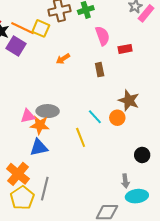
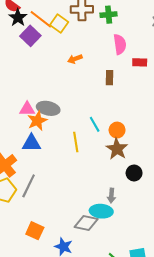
brown star: (129, 100) -> (117, 149), moved
orange star: (40, 125) -> (37, 121), turned 30
cyan ellipse: (137, 196) -> (101, 211), moved

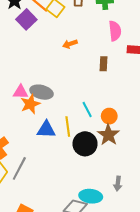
blue triangle: (31, 143) -> (46, 130), moved
black circle: (134, 173) -> (85, 144), moved, size x1.5
gray arrow: (111, 196) -> (118, 184), moved

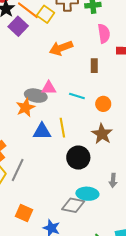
orange arrow: (70, 44) -> (61, 48), size x1.6
pink triangle: (21, 92) -> (49, 88), moved
cyan line: (87, 110) -> (77, 96), moved, turned -42
orange circle: (109, 116) -> (103, 104), moved
black circle: (85, 144) -> (78, 158), moved

